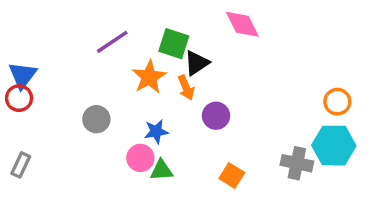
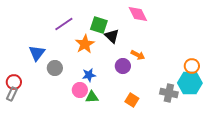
black triangle: (197, 63) -> (112, 36), turned -42
blue triangle: (23, 75) -> (37, 53), moved
orange arrow: (186, 88) -> (138, 55), moved, turned -40
red circle: (19, 98) -> (14, 82), moved
orange circle: (337, 102) -> (192, 66), moved

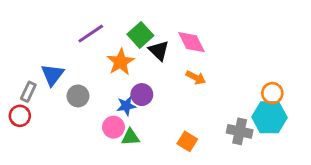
pink diamond: (138, 14) -> (191, 42), moved
green square: (99, 25) -> (140, 35), turned 30
purple circle: (123, 66) -> (142, 95), moved
gray rectangle: (12, 94) -> (28, 92), moved

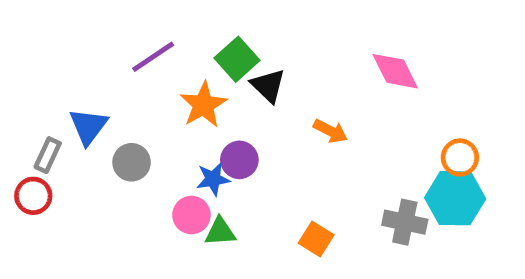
pink diamond: (191, 42) -> (395, 71), moved

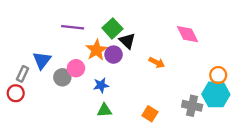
purple line: (153, 57) -> (73, 27), turned 40
purple circle: (239, 160) -> (114, 55), moved
pink circle: (191, 215) -> (76, 68), moved

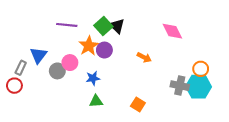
black triangle: (127, 41) -> (117, 26), moved
gray cross: (192, 106) -> (180, 86), moved

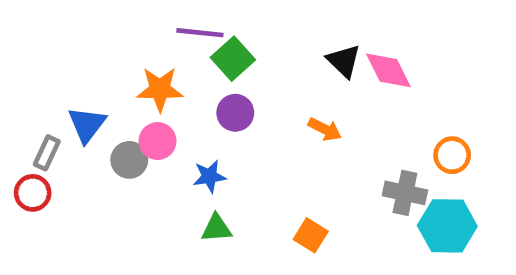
purple line: (67, 25) -> (200, 33), moved
black triangle: (117, 26) -> (344, 61), moved
orange star: (89, 46) -> (160, 89), moved, turned 30
cyan hexagon: (199, 87) -> (447, 226), moved

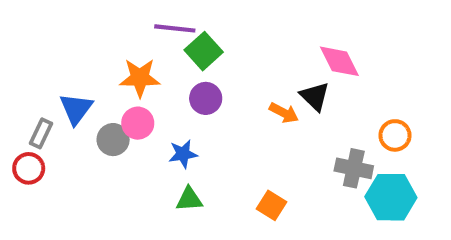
black triangle: (344, 61) -> (315, 96), moved

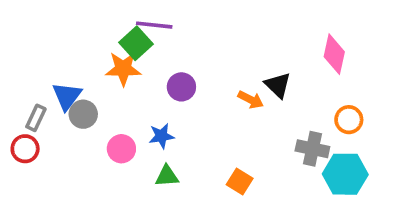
green square: (204, 51) -> (136, 43), moved
pink diamond: (339, 61) -> (334, 54), moved, turned 39
pink circle: (138, 123) -> (121, 149), moved
gray circle: (113, 140) -> (83, 114), moved

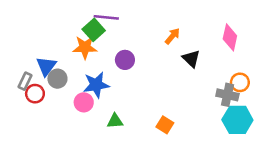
orange arrow: (251, 100) -> (172, 36), moved, turned -77
blue star: (161, 136) -> (96, 85), moved, size x1.5
red circle: (25, 149) -> (35, 94), moved
gray cross: (312, 149) -> (227, 95), moved

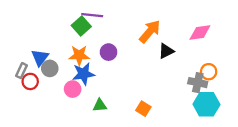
orange arrow: (172, 36) -> (150, 31), size x1.6
pink diamond: (230, 37) -> (200, 32), turned 70
orange star: (85, 47) -> (79, 55), moved
black triangle: (191, 59) -> (166, 51), turned 49

